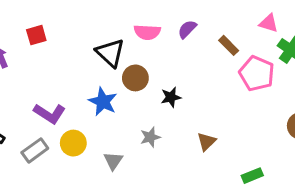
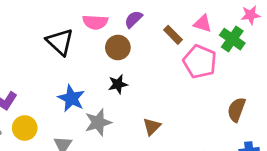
pink triangle: (269, 23) -> (203, 24), moved
brown circle: (135, 78) -> (118, 48), moved
blue star: (103, 102) -> (71, 98), moved
gray star: (150, 137) -> (98, 122), size x1.4

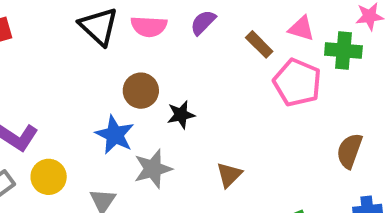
green cross: (232, 39) -> (343, 50), turned -30
black triangle: (60, 42) -> (99, 26), moved
brown circle: (118, 48) -> (141, 91), moved

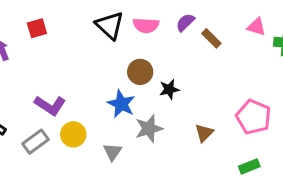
brown rectangle: (259, 44) -> (211, 38), moved
pink pentagon: (297, 83) -> (254, 117), moved

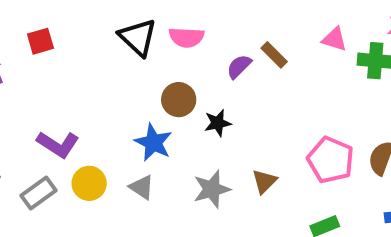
purple semicircle: (185, 22) -> (239, 66), moved
gray star: (149, 129) -> (212, 189), moved
gray triangle: (113, 152) -> (142, 187), moved, turned -30

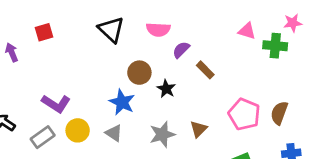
pink semicircle: (186, 37) -> (158, 30), moved
brown rectangle: (274, 55) -> (205, 70), moved
black star: (218, 123) -> (166, 89), turned -30

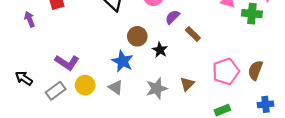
pink pentagon: (244, 114) -> (226, 71), turned 30

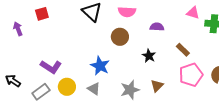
purple semicircle: (172, 17) -> (157, 27), moved, turned 48
brown rectangle: (193, 34) -> (183, 50), moved
brown circle: (137, 36) -> (120, 37), moved
black star: (160, 50) -> (149, 56), moved

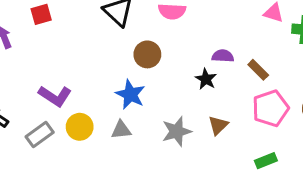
purple semicircle: (157, 27) -> (223, 56), moved
brown circle: (120, 37) -> (147, 54), moved
gray triangle: (94, 89) -> (121, 130), turned -40

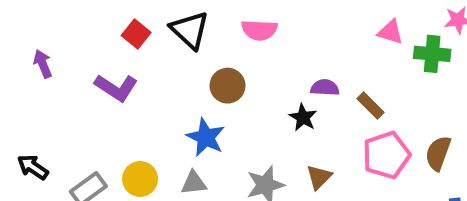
red square: (41, 14) -> (136, 34), moved, turned -35
purple L-shape: (55, 96) -> (116, 88), moved

